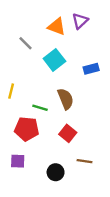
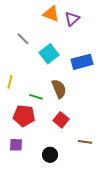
orange triangle: (57, 27) -> (51, 14), moved
blue rectangle: (91, 69) -> (82, 62), size x1.5
brown line: (84, 161) -> (85, 142), moved

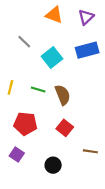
purple triangle: (72, 19) -> (86, 17), moved
blue rectangle: (82, 62) -> (87, 50), moved
green line: (36, 97) -> (38, 89), moved
purple square: (16, 145) -> (17, 154), turned 32

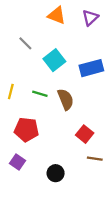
blue rectangle: (87, 50) -> (91, 68), moved
red square: (65, 128) -> (85, 134), moved

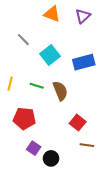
purple square: (18, 162) -> (34, 148), moved

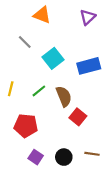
orange triangle: (52, 14) -> (42, 15), moved
green line: (37, 86) -> (39, 91), turned -56
red square: (78, 123) -> (78, 117), moved
black circle: (51, 158) -> (64, 157), moved

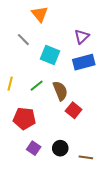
orange triangle: (42, 15) -> (40, 14), turned 30
purple triangle: (88, 17) -> (82, 37), moved
cyan square: (53, 58) -> (50, 55), turned -30
brown line: (92, 154) -> (86, 157), moved

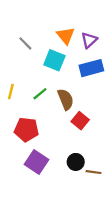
orange triangle: (40, 14) -> (66, 36), moved
purple square: (34, 148) -> (37, 162), size x1.5
black circle: (60, 148) -> (76, 162), moved

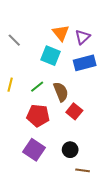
gray line: (25, 43) -> (14, 40), moved
red pentagon: (26, 130) -> (38, 116), moved
brown line: (94, 172) -> (83, 170), moved

